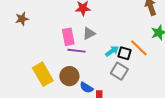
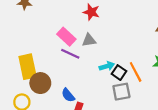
pink rectangle: (68, 37) -> (66, 37), turned -54
gray square: (119, 71) -> (121, 92), moved, turned 30
brown circle: (69, 76) -> (40, 83), moved

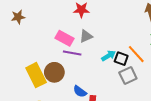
brown circle: (40, 83) -> (54, 72), moved

